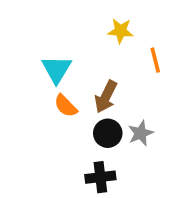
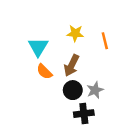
yellow star: (121, 31) -> (75, 33), moved
black cross: (100, 177) -> (84, 114), moved

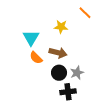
orange line: (105, 41) -> (85, 13), moved, turned -32
brown arrow: (72, 65) -> (58, 53), turned -102

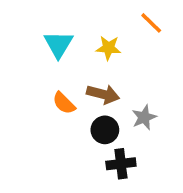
cyan triangle: (31, 38) -> (59, 44), moved
gray star: (77, 73) -> (144, 117), moved

